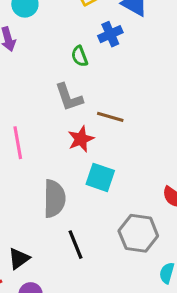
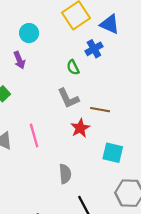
cyan square: (100, 177) -> (113, 153), moved
gray semicircle: (54, 199) -> (65, 174), size x0.7

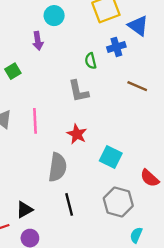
brown line: (100, 110) -> (137, 86), moved
red star: (80, 128) -> (77, 134), moved, turned -30
gray semicircle: (65, 174) -> (57, 167), size x1.4

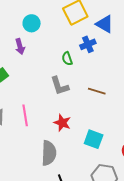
brown line: (137, 86) -> (97, 91), moved

